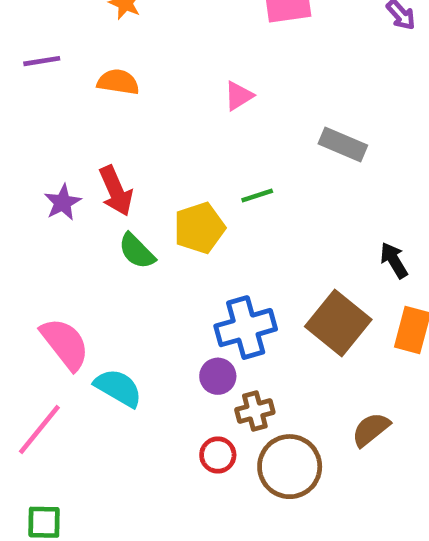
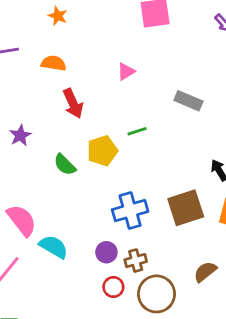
red arrow: (116, 191) -> (73, 103), moved
brown square: (338, 323) -> (186, 208), turned 33
purple circle: (218, 376) -> (106, 252), moved

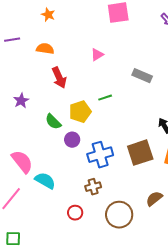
purple circle: (106, 252) -> (72, 140), moved
brown cross: (136, 261) -> (93, 187), moved
red circle: (113, 287) -> (75, 213), moved

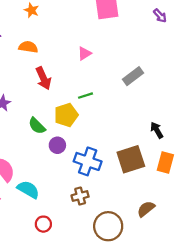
gray rectangle: (142, 76) -> (133, 76), turned -60
green line: (105, 98) -> (85, 96), moved
blue cross: (100, 155) -> (88, 161), turned 35
red circle: (75, 213) -> (43, 224), moved

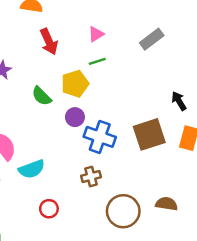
pink triangle: (84, 53) -> (96, 34), moved
purple circle: (57, 145) -> (75, 117), moved
cyan semicircle: (28, 190) -> (32, 169), turned 130
brown semicircle: (146, 209) -> (167, 204), moved, turned 48

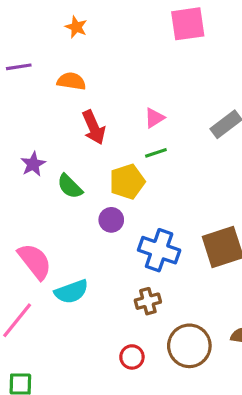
green semicircle: (42, 96) -> (70, 186), moved
purple circle: (75, 117) -> (111, 220), moved
red circle: (49, 209) -> (132, 357), moved

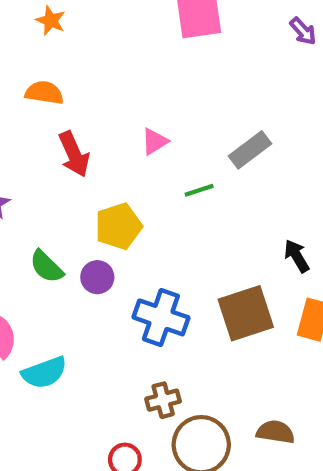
green line: (156, 153) -> (199, 190), moved
green semicircle: (70, 186) -> (46, 267), moved
brown cross: (148, 301) -> (163, 400), moved

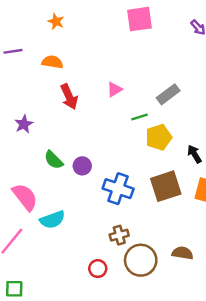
yellow pentagon: (119, 226) -> (159, 137), moved

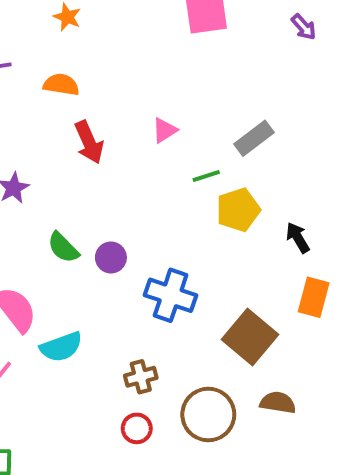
brown square: (166, 186) -> (250, 337), moved, turned -32
brown cross: (119, 235) -> (141, 377), moved

